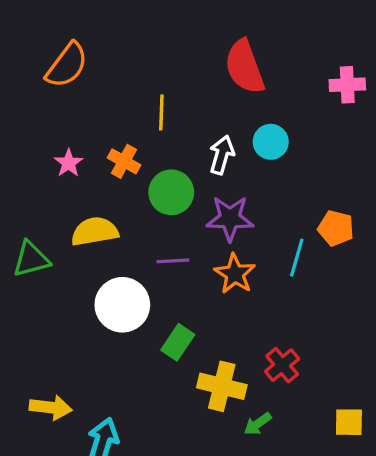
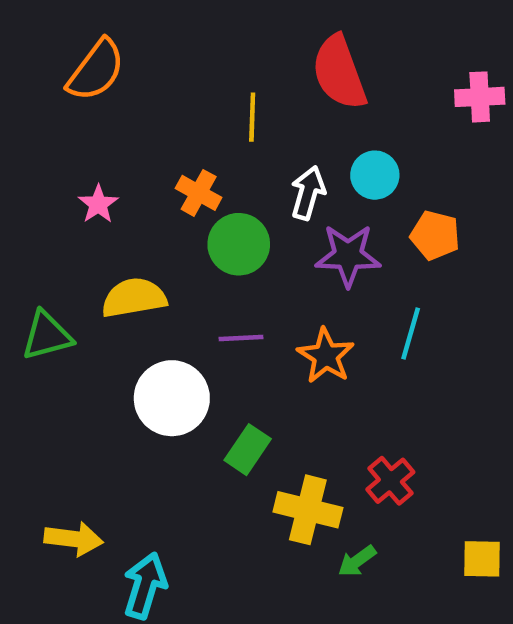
yellow line: (161, 112) -> (252, 117), moved
orange cross: (124, 161) -> (199, 193), moved
purple star: (230, 218) -> (348, 255), moved
orange pentagon: (336, 228) -> (435, 235), moved

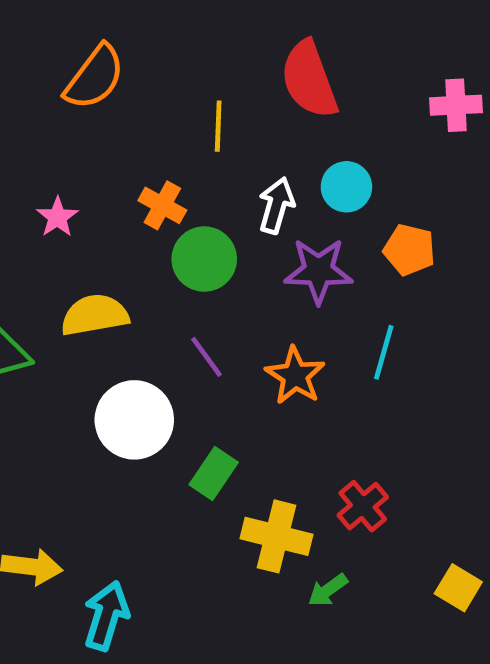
orange semicircle: (96, 70) -> (95, 77), moved
purple line: (241, 338) -> (207, 357), turned 57
yellow square: (482, 559) -> (458, 588), turned 30

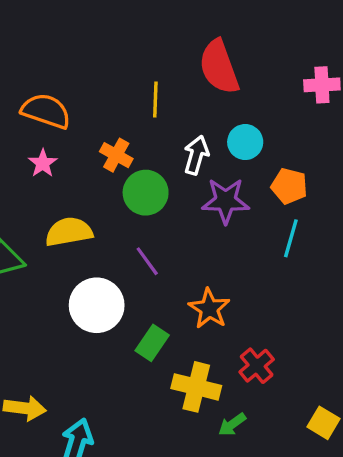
orange semicircle: (95, 77) -> (46, 111), moved, turned -108
cyan line: (384, 352) -> (291, 238), moved
orange star: (295, 376) -> (209, 309), moved

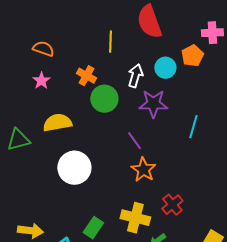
orange semicircle: (46, 111) -> (43, 49), size x0.7
orange pentagon: (289, 186) -> (192, 56), moved, turned 30
purple line: (147, 261) -> (134, 141), moved
green rectangle: (152, 343) -> (93, 228), moved

